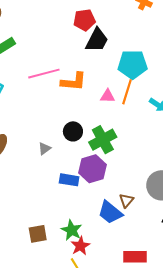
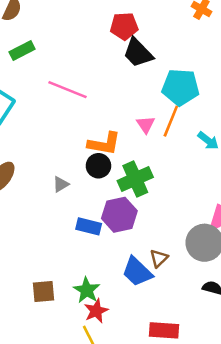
black trapezoid: (97, 40) -> (138, 53), turned 104
pink line: (44, 74) -> (67, 90), turned 32
orange L-shape: (74, 82) -> (104, 144), moved
pink triangle: (108, 96) -> (146, 125), turned 49

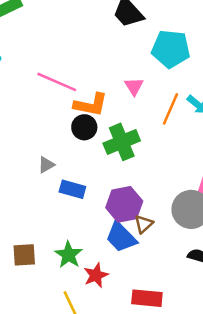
pink line: (67, 90) -> (57, 82), moved
orange line: (171, 121) -> (171, 109), moved
gray triangle: (61, 184) -> (46, 165), moved
purple hexagon: (119, 215) -> (124, 204), moved
red star: (96, 311) -> (96, 275), moved

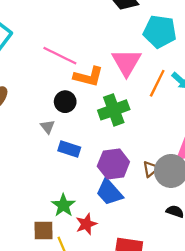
pink triangle: (134, 86) -> (126, 62), size x1.8
black circle: (84, 127) -> (65, 102), moved
gray triangle: (46, 165) -> (48, 127), turned -42
brown triangle: (144, 224) -> (151, 169), moved
brown square: (24, 255) -> (44, 230), moved

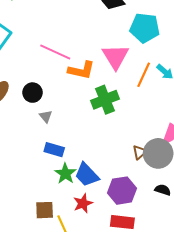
black circle: (65, 102) -> (33, 93), moved
blue rectangle: (69, 149) -> (54, 150), moved
purple hexagon: (113, 164) -> (122, 191), moved
blue trapezoid: (109, 192) -> (87, 175), moved
green star: (63, 205) -> (65, 174), moved

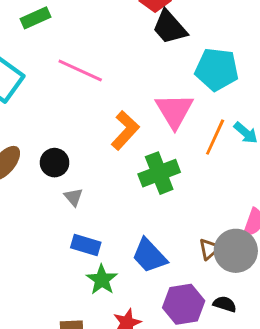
pink line: (55, 52) -> (80, 70), moved
orange L-shape: (81, 70) -> (125, 130), turned -60
blue trapezoid: (87, 175) -> (149, 256), moved
black semicircle: (163, 190) -> (225, 304), moved

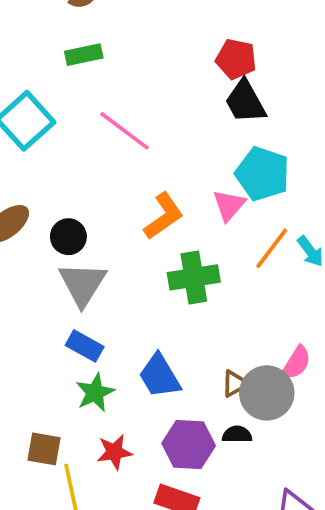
cyan pentagon: (217, 69) -> (262, 174), moved
pink triangle: (174, 111) -> (229, 205), size x0.7
gray triangle: (74, 197) -> (82, 284), size x2.0
black semicircle: (225, 304) -> (237, 434), moved, turned -30

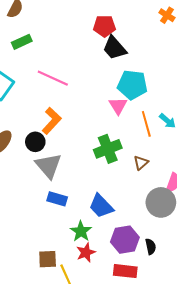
orange L-shape: (164, 216) -> (52, 121), moved
orange line: (272, 248) -> (146, 124), turned -40
brown triangle: (235, 384) -> (141, 163), moved
green star: (95, 393) -> (81, 231), moved
black semicircle: (237, 434) -> (151, 247), moved, turned 91

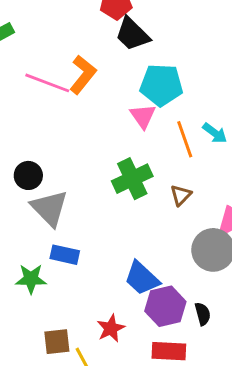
orange L-shape: (52, 121) -> (83, 75), moved
blue trapezoid: (101, 206) -> (142, 278), moved
green star: (81, 231) -> (31, 279), moved, turned -30

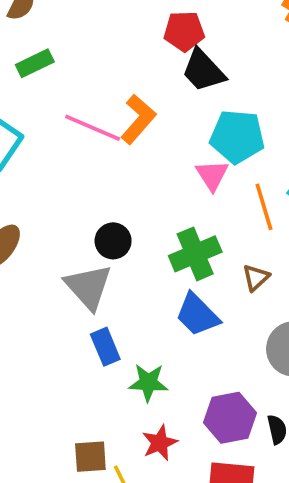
black circle: (28, 175) -> (113, 241), moved
blue rectangle: (65, 255) -> (105, 347), turned 52
blue trapezoid: (142, 278) -> (197, 315), moved
green star: (31, 279) -> (148, 383), moved

